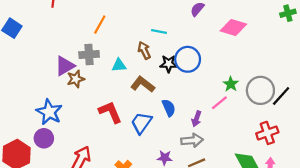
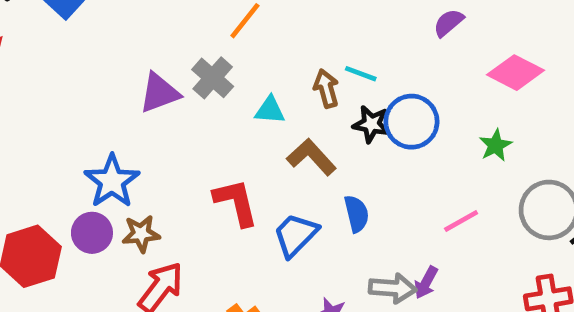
cyan line: (159, 31) -> (361, 74), moved
gray cross: (89, 54) -> (213, 78), turned 36
brown star: (76, 79) -> (141, 234), moved
green star: (231, 84) -> (495, 145), moved
purple arrow: (196, 119) -> (426, 283), moved

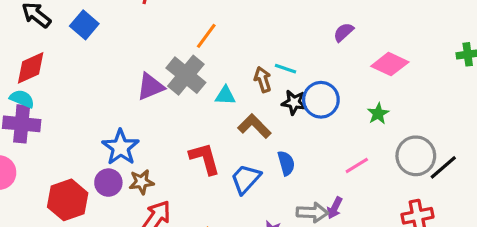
gray cross: (213, 78) -> (186, 75), size x1.4

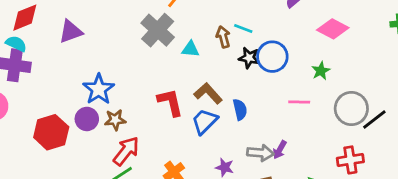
purple triangle: (150, 87) -> (71, 31), moved
brown L-shape: (254, 126) -> (208, 93), moved
pink line: (357, 165) -> (299, 102), moved, turned 30

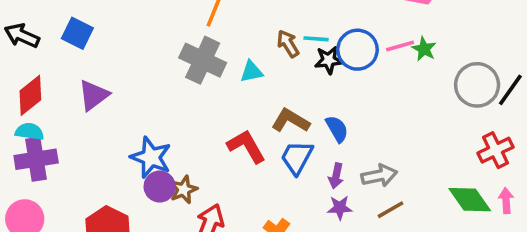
cyan line: (243, 29) -> (316, 39), moved
pink line: (299, 102) -> (400, 46), moved
purple circle: (87, 119) -> (160, 187), moved
purple arrow: (280, 150) -> (336, 176), moved

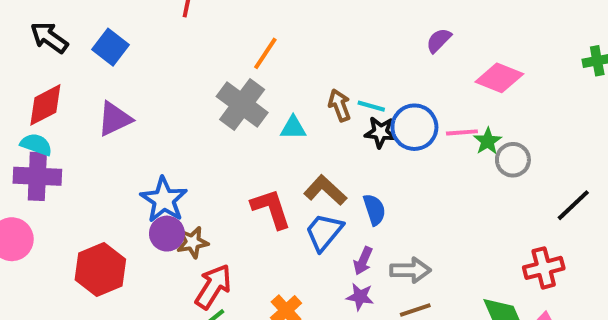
gray circle: (477, 85) -> (513, 160), moved, size x0.7

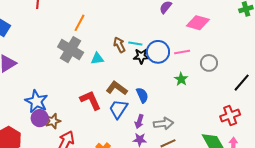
green star: (488, 141) -> (181, 79), moved

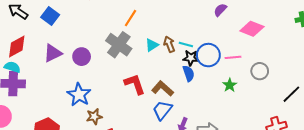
cyan triangle: (97, 59) -> (152, 45), moved, turned -32
blue semicircle: (142, 95) -> (189, 73), moved
red L-shape: (90, 100) -> (135, 84), moved
purple circle: (40, 118) -> (82, 57), moved

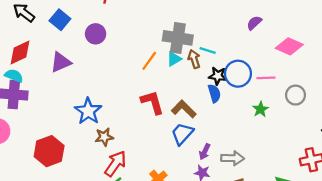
orange line: (130, 18) -> (149, 61), moved
cyan line: (186, 44) -> (208, 50), moved
gray cross: (119, 45) -> (178, 38), moved, turned -30
purple circle: (82, 57) -> (96, 34), moved

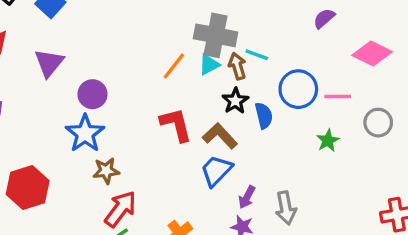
purple circle: (96, 34) -> (92, 94), moved
purple triangle: (61, 62) -> (49, 63), turned -30
black star: (218, 76) -> (235, 101), moved, turned 30
gray arrow: (233, 158) -> (286, 208), turned 75

